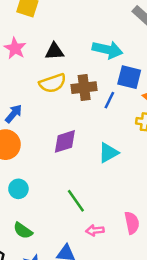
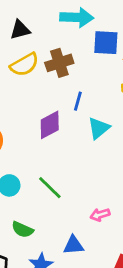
blue line: (109, 100) -> (78, 101), moved
green line: (76, 201) -> (50, 188), moved

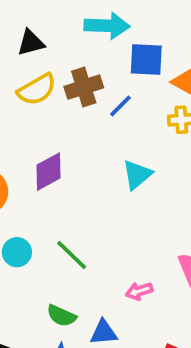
blue line: (78, 101) -> (120, 106), moved, turned 30
purple diamond: (50, 125) -> (49, 172), moved
green semicircle: (22, 229) -> (61, 316), moved

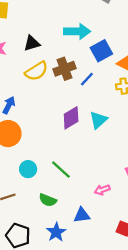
blue square: (146, 59) -> (101, 51), turned -30
purple diamond: (49, 172) -> (71, 118), moved
green semicircle: (61, 316) -> (48, 200), moved

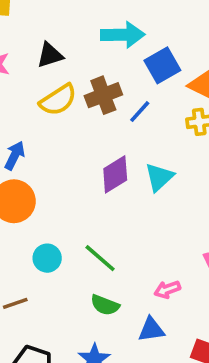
green semicircle: (48, 200) -> (105, 305), moved
blue triangle: (82, 215) -> (151, 330), moved

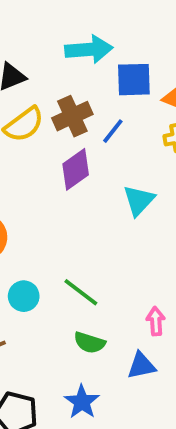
blue square: (162, 65) -> (134, 80), turned 32
purple diamond: (115, 174) -> (76, 169), moved
pink arrow: (167, 290) -> (156, 321), turned 110

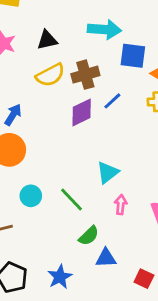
blue line: (113, 131) -> (112, 101), moved
cyan triangle: (139, 200) -> (108, 172), moved
pink arrow: (156, 321) -> (121, 205), moved
green semicircle: (90, 343) -> (89, 236), moved, turned -70

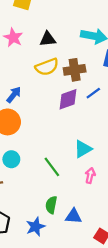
cyan circle: (31, 196) -> (11, 159), moved
green semicircle: (89, 236) -> (51, 205), moved, turned 138

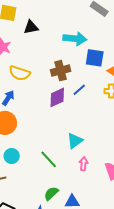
black triangle: (48, 39) -> (31, 27), moved
yellow semicircle: (47, 67) -> (20, 73), moved, turned 45
green semicircle: (51, 205) -> (51, 193), turned 42

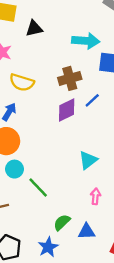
cyan circle: (12, 156) -> (15, 169), moved
green line: (49, 159) -> (38, 188), moved
pink arrow: (84, 164) -> (96, 196), moved

